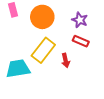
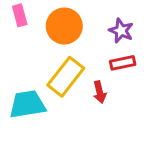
red rectangle: (81, 41) -> (123, 63), turned -35

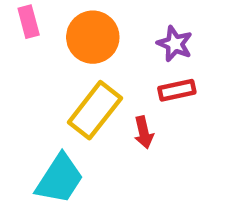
cyan trapezoid: (27, 104) -> (60, 179), moved, turned 132

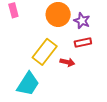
orange circle: (93, 37) -> (58, 14), moved
red arrow: (144, 132) -> (67, 62), turned -64

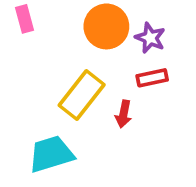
red arrow: (67, 62) -> (124, 114), turned 88
cyan trapezoid: (28, 84) -> (51, 154), turned -140

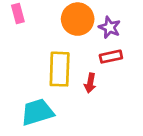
yellow rectangle: (82, 95) -> (60, 69), turned -36

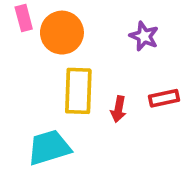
orange circle: (78, 19) -> (62, 33), moved
red rectangle: (111, 57) -> (164, 98), moved

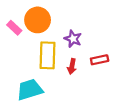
pink rectangle: (24, 18) -> (14, 28), moved, turned -32
purple star: (144, 36) -> (73, 39), moved

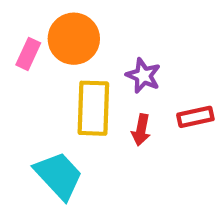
pink rectangle: (14, 28) -> (28, 54), turned 72
cyan trapezoid: (30, 90) -> (59, 176), turned 64

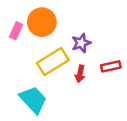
purple star: (143, 76) -> (81, 43), turned 30
yellow rectangle: (93, 108) -> (53, 61), turned 56

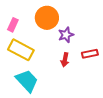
orange circle: (42, 22) -> (47, 18), moved
yellow rectangle: (53, 61) -> (21, 50), moved, turned 60

